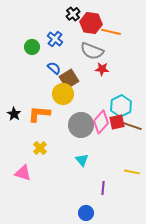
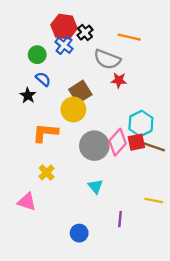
black cross: (73, 14) -> (85, 33), moved
red hexagon: (91, 23) -> (64, 27), moved
blue semicircle: (54, 68) -> (43, 79), moved
black star: (14, 114) -> (28, 95), moved
blue circle: (86, 213) -> (79, 233), moved

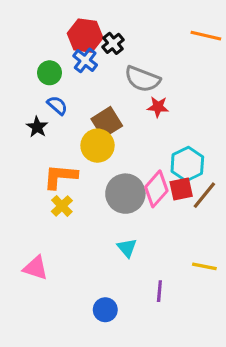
orange line: (129, 37) -> (206, 36), moved
brown line: (154, 147) -> (204, 195), turned -70
yellow cross: (47, 172) -> (62, 206), moved

